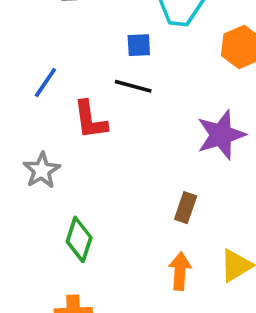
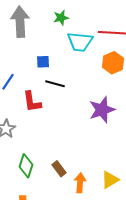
blue square: (139, 45) -> (43, 62), moved
brown rectangle: (186, 208) -> (59, 169), moved, turned -56

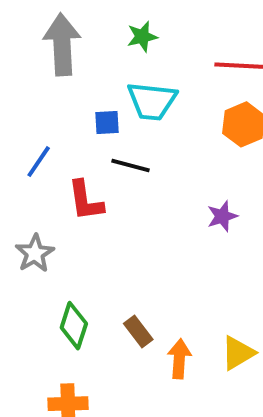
cyan trapezoid: (80, 42) -> (152, 101), moved
purple star: (102, 110) -> (222, 216), size x0.6

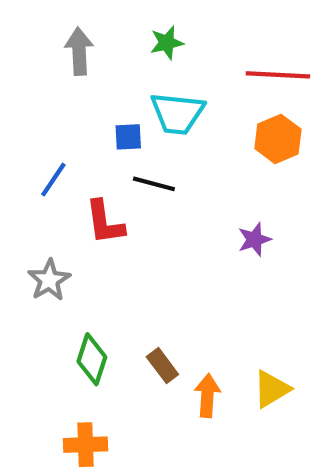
gray arrow: (62, 44) -> (79, 51), size x0.7

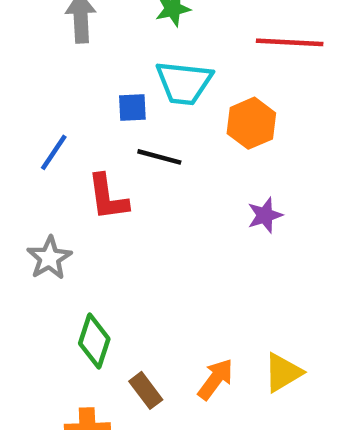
orange hexagon: (278, 139) -> (251, 123), moved
brown rectangle: (162, 366) -> (146, 390), moved
orange arrow: (207, 396) -> (215, 379), turned 33

